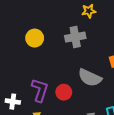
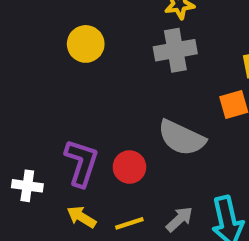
gray cross: (75, 37) -> (175, 50), moved
yellow circle: (35, 38) -> (86, 44), moved

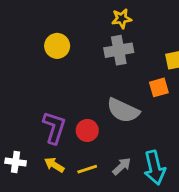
white cross: (27, 186) -> (16, 162), moved

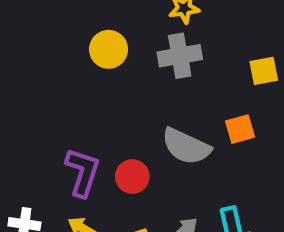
yellow circle: (57, 46) -> (109, 49), moved
orange square: (159, 87) -> (240, 129), moved

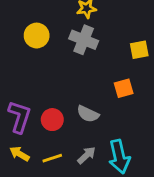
gray cross: (180, 56) -> (84, 40), turned 32
gray semicircle: (186, 146) -> (88, 114), moved, size x0.7

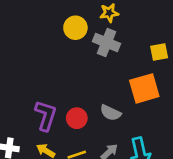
yellow circle: (37, 36) -> (75, 28), moved
orange square: (124, 88) -> (144, 88), size x1.6

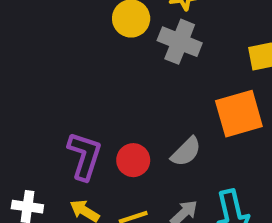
gray semicircle: (111, 113) -> (186, 152), turned -70

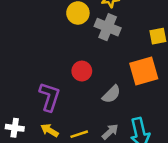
red circle: (133, 160) -> (82, 71), moved

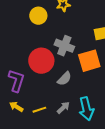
gray cross: (108, 27) -> (64, 46), moved
red circle: (82, 71) -> (41, 61), size x1.6

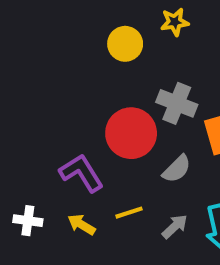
purple L-shape: (16, 81) -> (81, 173), turned -50
yellow line: (39, 110) -> (129, 213), moved

